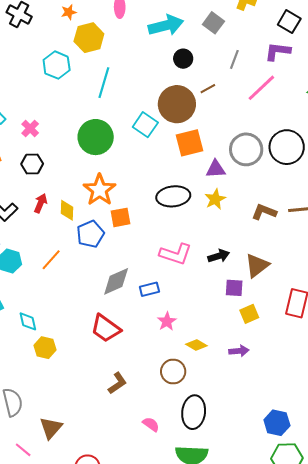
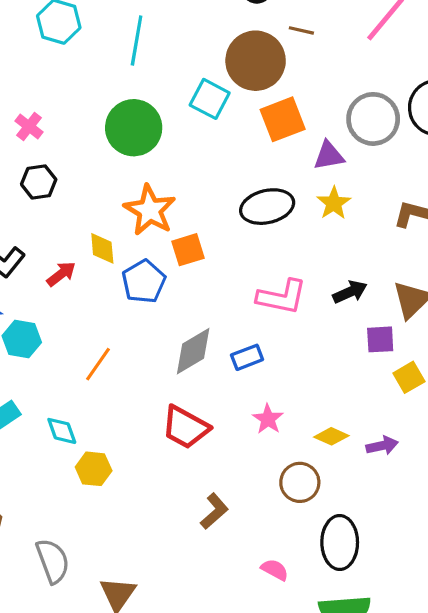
brown line: (208, 89) -> (301, 30), turned 49
red arrow: (41, 203) -> (61, 274), moved, turned 36
orange line: (51, 260) -> (98, 364), moved
pink star: (167, 321) -> (268, 419), moved
purple arrow: (239, 351) -> (382, 446), moved

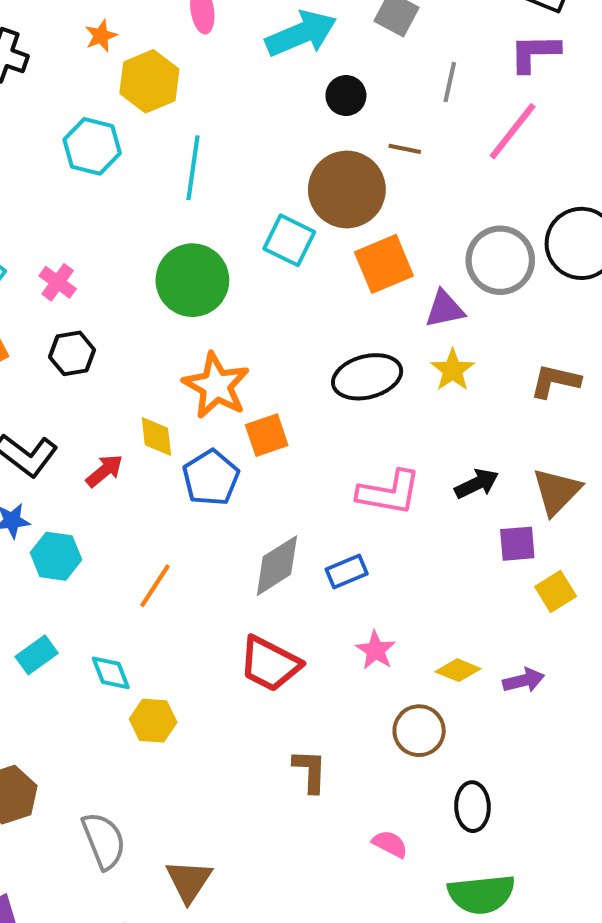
brown L-shape: (214, 511) -> (310, 771), turned -45
black ellipse: (340, 543) -> (472, 807), size x0.7

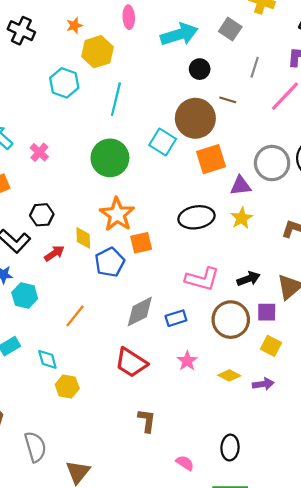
black hexagon: (72, 353) -> (42, 215), moved
yellow square: (556, 592) -> (271, 346), moved, turned -36
brown circle: (419, 731) -> (231, 320), moved, size x1.4

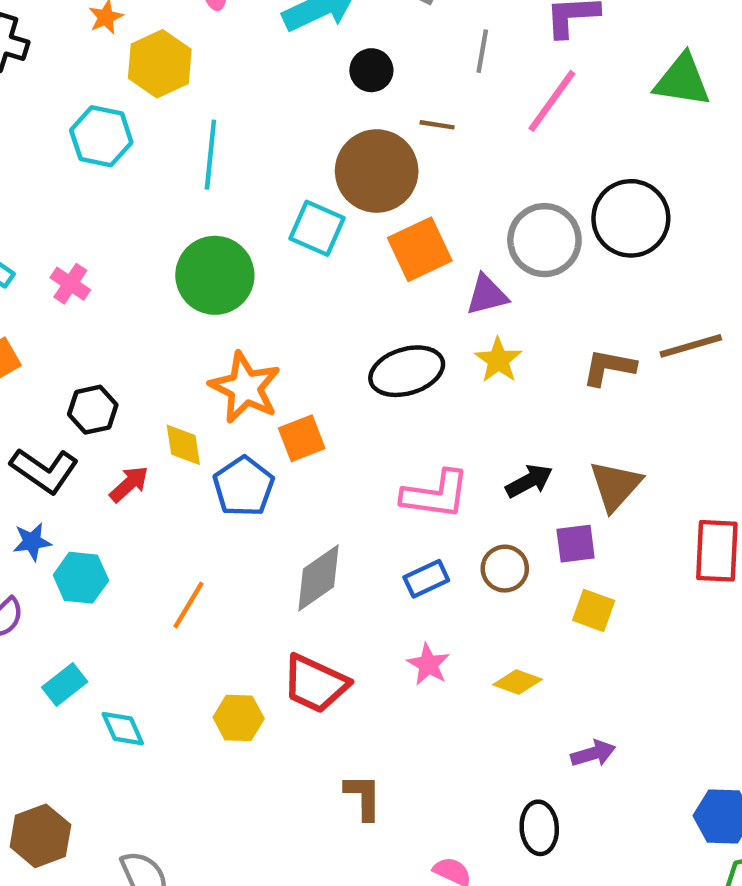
blue rectangle: (176, 318) -> (426, 579), moved
brown circle: (231, 320) -> (505, 569), size x0.6
cyan diamond: (47, 359) -> (123, 729), moved
purple arrow: (263, 384) -> (593, 753), moved
yellow hexagon: (67, 386) -> (239, 718), moved

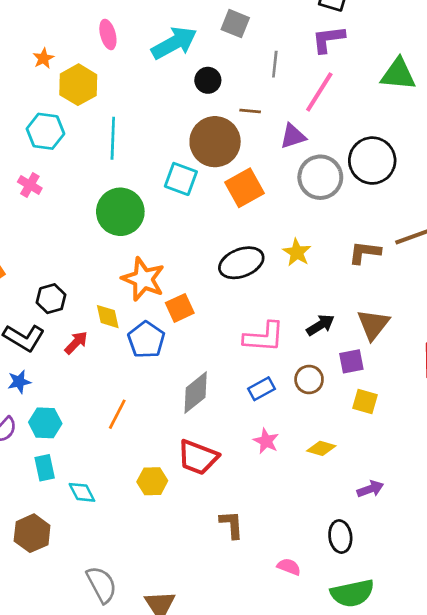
pink cross: (70, 284) -> (30, 185), moved
purple triangle: (487, 295) -> (293, 136), moved
cyan hexagon: (81, 578) -> (45, 423), moved
cyan rectangle: (65, 684) -> (45, 468), turned -60
brown hexagon: (40, 836) -> (32, 533), moved

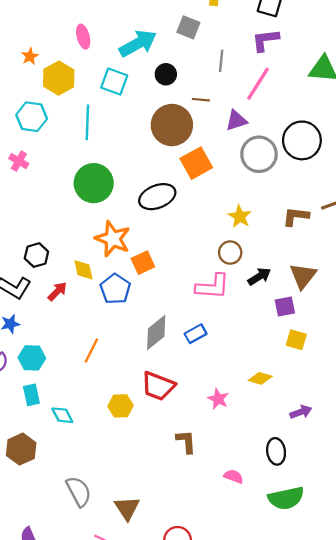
cyan square: (181, 179) -> (114, 82), moved
black ellipse: (241, 263) -> (157, 197), moved
brown circle: (309, 379) -> (230, 253), moved
blue rectangle: (262, 389) -> (196, 334), moved
pink star: (266, 441) -> (218, 399), moved

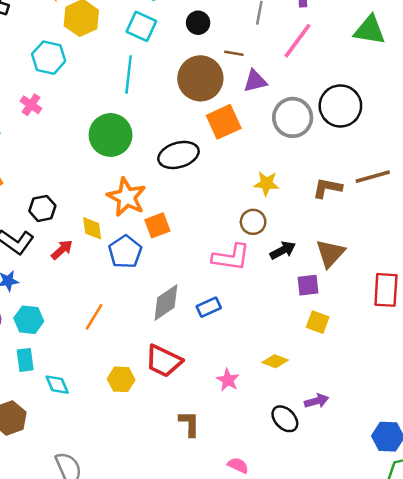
purple triangle: (236, 120) -> (255, 81), moved
cyan line: (87, 122) -> (129, 74), moved
yellow star: (240, 216) -> (266, 183), turned -30
black ellipse: (276, 451) -> (285, 419), moved, turned -40

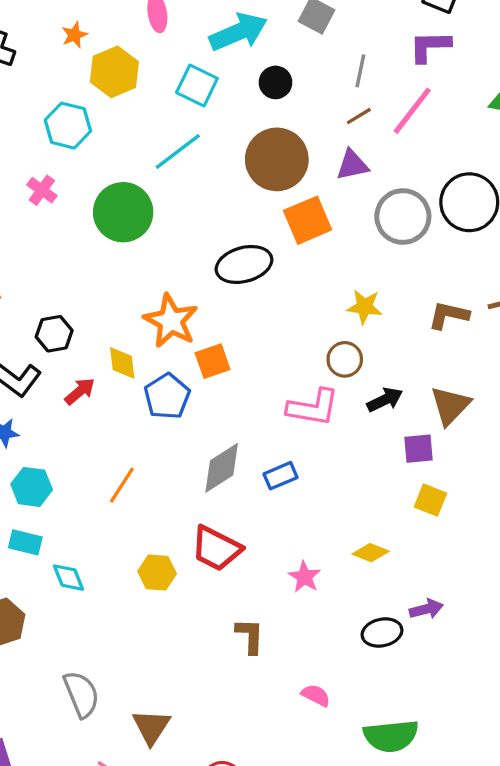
brown line: (234, 53) -> (359, 116), moved, turned -42
cyan line: (129, 74) -> (178, 151), turned 45
green circle: (111, 135) -> (123, 212), moved
cyan rectangle: (25, 360) -> (25, 542), turned -70
black ellipse: (285, 419) -> (382, 632), turned -60

